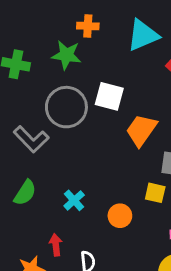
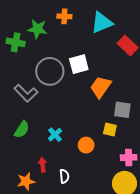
green star: (66, 55) -> (37, 29), moved
white square: (109, 96) -> (79, 64), turned -30

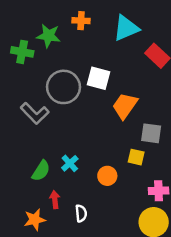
white square: (79, 64) -> (99, 78), turned 30
green semicircle: (22, 129) -> (41, 171), moved

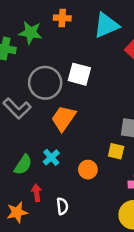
orange trapezoid: (125, 106) -> (63, 118), moved

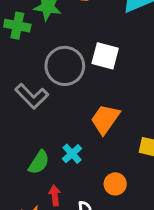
orange trapezoid: (63, 118) -> (105, 119), moved
orange circle: (88, 170) -> (115, 184), moved

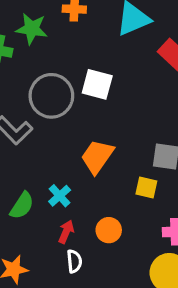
red arrow: (55, 195) -> (66, 232), moved, turned 30

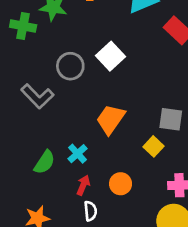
white square: (97, 84) -> (110, 56), turned 32
gray circle: (51, 96) -> (70, 66), size x0.7
yellow square: (146, 188) -> (154, 146), turned 30

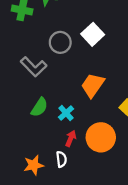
green semicircle: (45, 162) -> (39, 107), moved
orange circle: (121, 184) -> (101, 137), size x1.6
white semicircle: (90, 211) -> (61, 159), moved

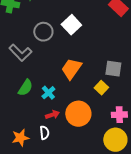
red arrow: (71, 138) -> (52, 115), turned 48

